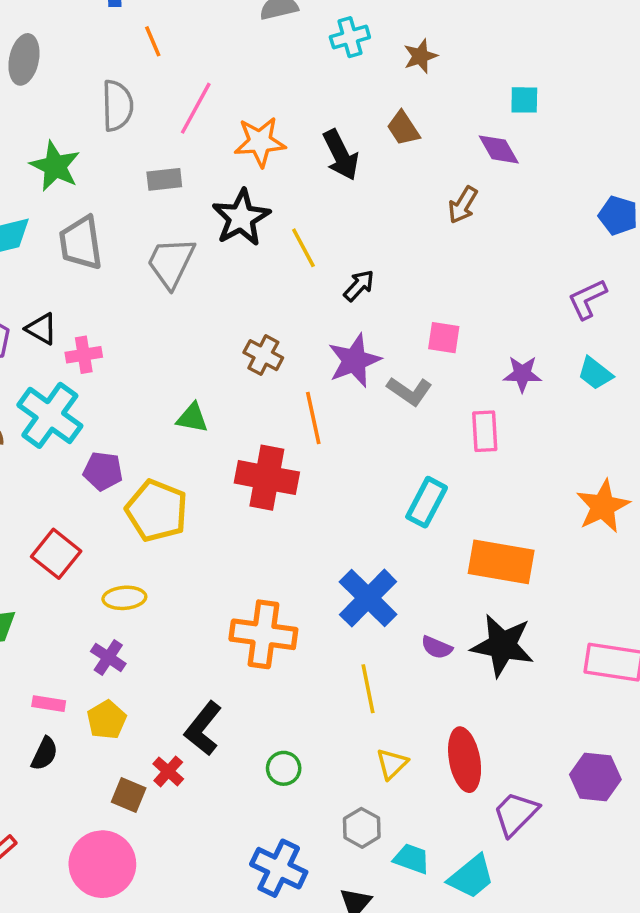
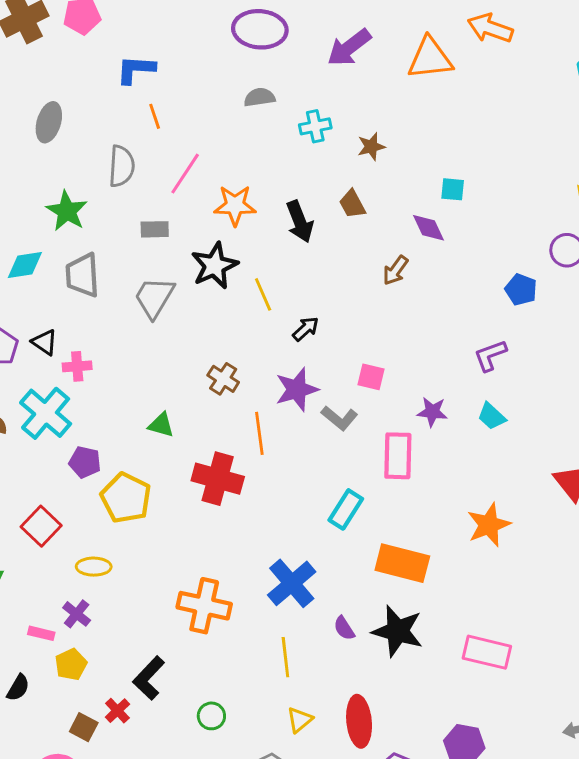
pink rectangle: (485, 431) -> (398, 456), size x1.4
purple semicircle: (437, 647) -> (344, 628), turned 30
pink rectangle: (49, 704) -> (41, 633), moved

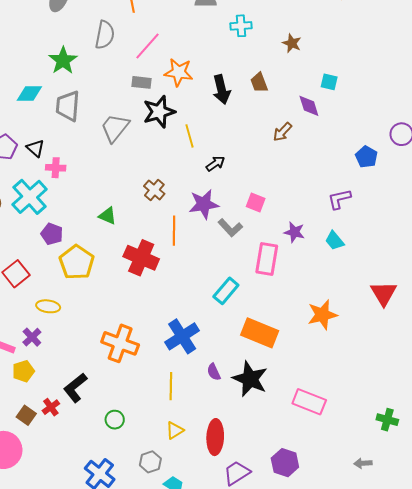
brown star: (371, 147) -> (292, 43), moved, turned 30
gray rectangle: (155, 229) -> (142, 82), moved

